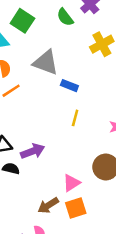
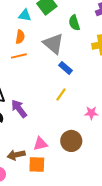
green semicircle: (65, 17) -> (74, 23), moved
purple arrow: (33, 151) -> (19, 109), turned -126

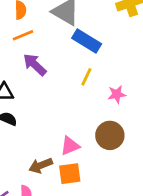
blue rectangle: (65, 68) -> (87, 41), size x1.5
purple arrow: (19, 109) -> (35, 65), moved
pink star: (91, 113) -> (117, 94), moved

